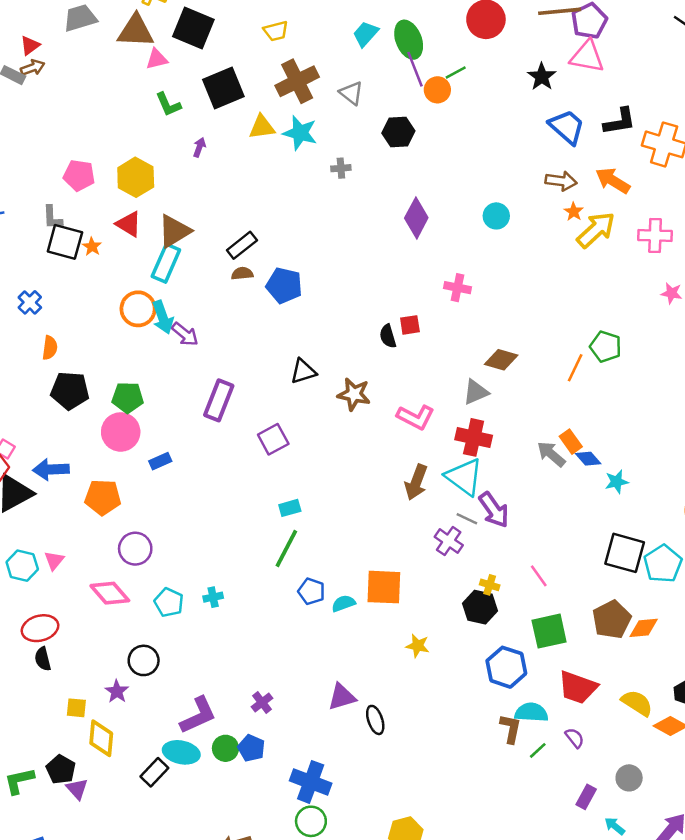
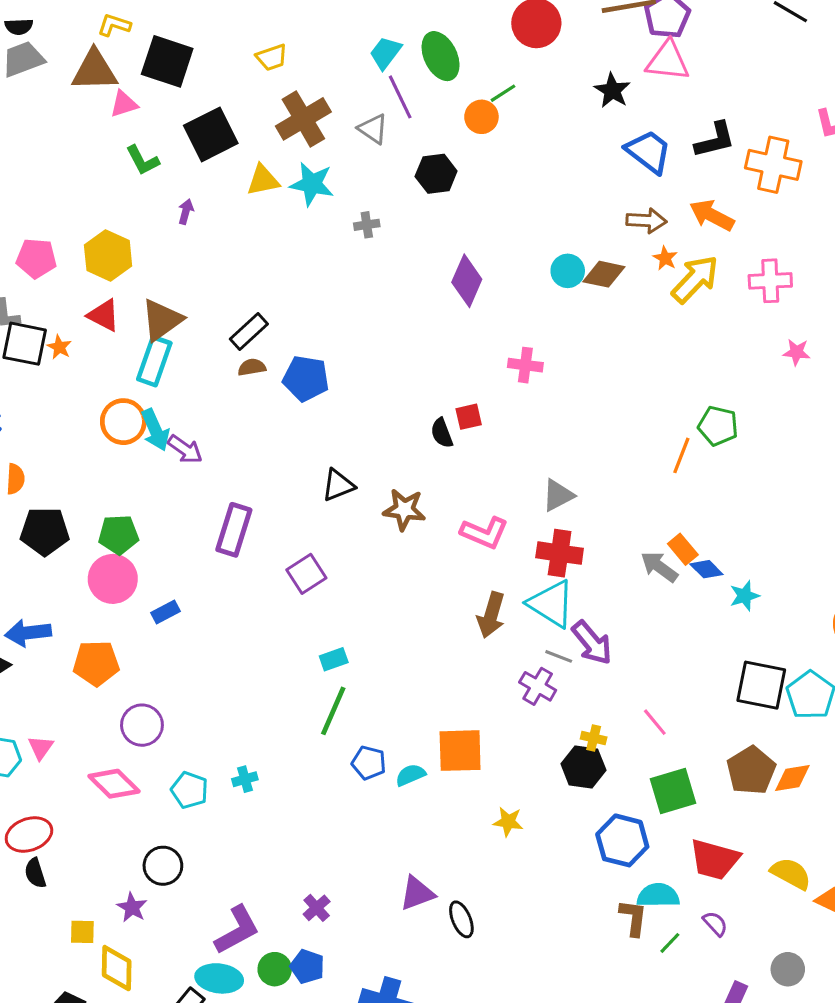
purple line: (415, 69) -> (400, 97), moved
brown diamond: (501, 360) -> (604, 274), moved

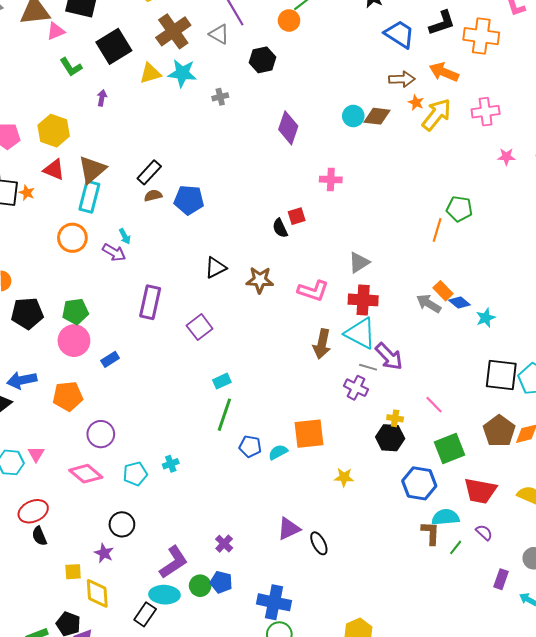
cyan arrow: (155, 430) -> (125, 236), moved, size x0.6
cyan pentagon: (190, 790) -> (135, 474), turned -30

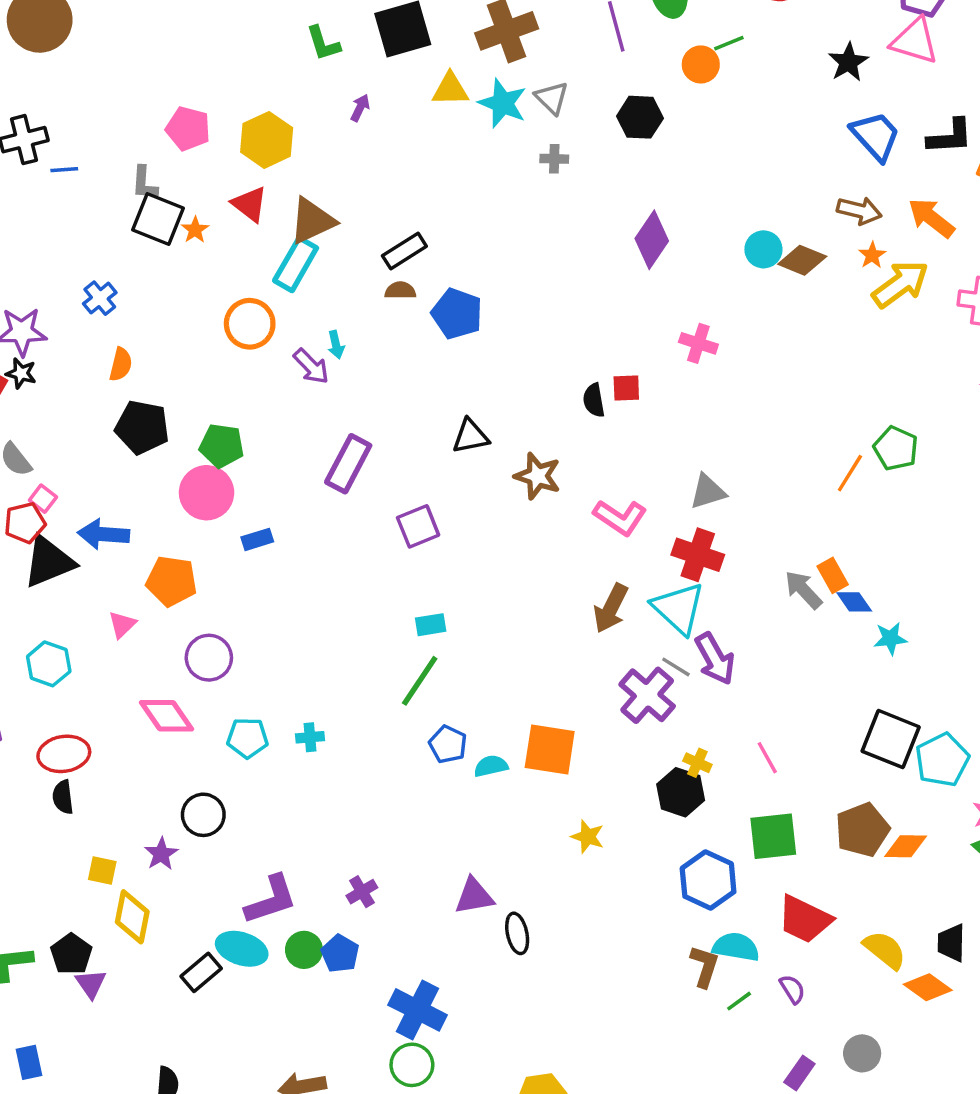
gray triangle: (219, 34) -> (552, 98), moved
purple cross: (356, 388) -> (647, 695), size x1.4
pink triangle: (36, 454) -> (122, 625), moved

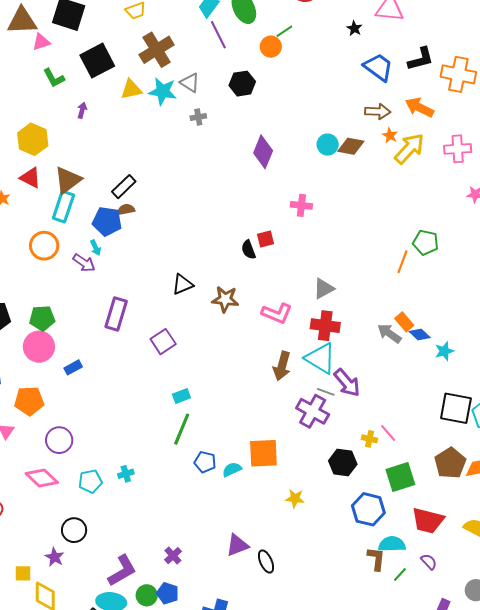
black star: (848, 62) -> (354, 28), size x0.7
blue pentagon: (457, 314) -> (107, 221), moved
yellow cross: (697, 763) -> (370, 439), moved

